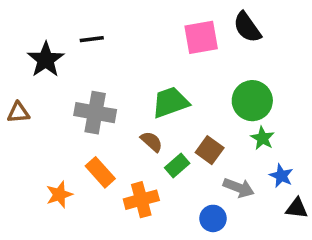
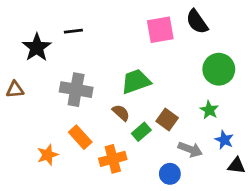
green circle: (252, 101) -> (219, 69), moved

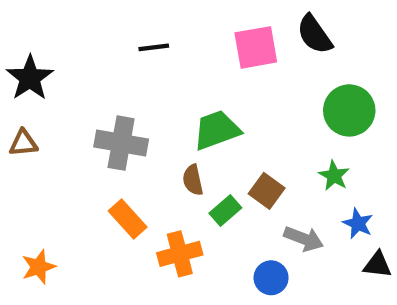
black line: (73, 31) -> (154, 47), moved
black star: (37, 47) -> (30, 78), moved
brown semicircle: (121, 113) -> (193, 180), turned -144
orange star: (48, 155) -> (39, 267), moved

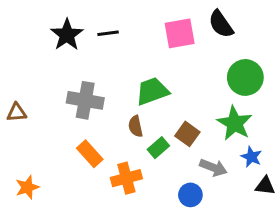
black star: (30, 78) -> (67, 35), moved
brown triangle: (23, 143) -> (17, 113), moved
green star: (334, 176) -> (235, 123), size x1.6

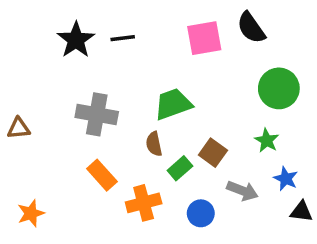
green star: (235, 123) -> (267, 140), size x0.6
blue circle: (190, 195) -> (201, 213), moved

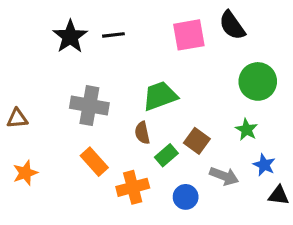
orange star: (31, 213) -> (25, 173), moved

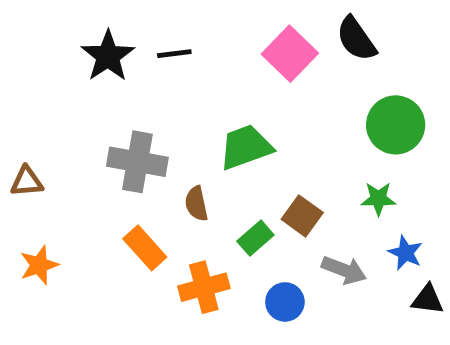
pink square: (189, 35) -> (290, 54), turned -36
green star: (247, 130) -> (378, 199), turned -30
brown semicircle: (142, 133) -> (196, 204), moved

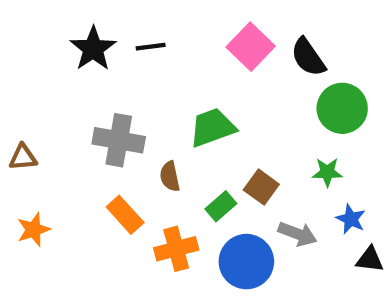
black semicircle: (356, 39) -> (308, 57), moved
blue circle: (285, 302) -> (246, 262), size x1.6

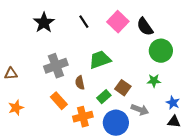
black line: (151, 47) -> (84, 22), moved, turned 64
gray cross: (119, 140) -> (56, 66), turned -30
blue star: (351, 219) -> (173, 103), moved

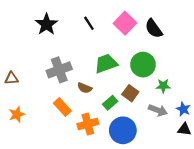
green circle: (161, 51) -> (143, 65), moved
brown semicircle: (80, 83) -> (85, 88), turned -56
gray arrow: (140, 110) -> (158, 110), moved

